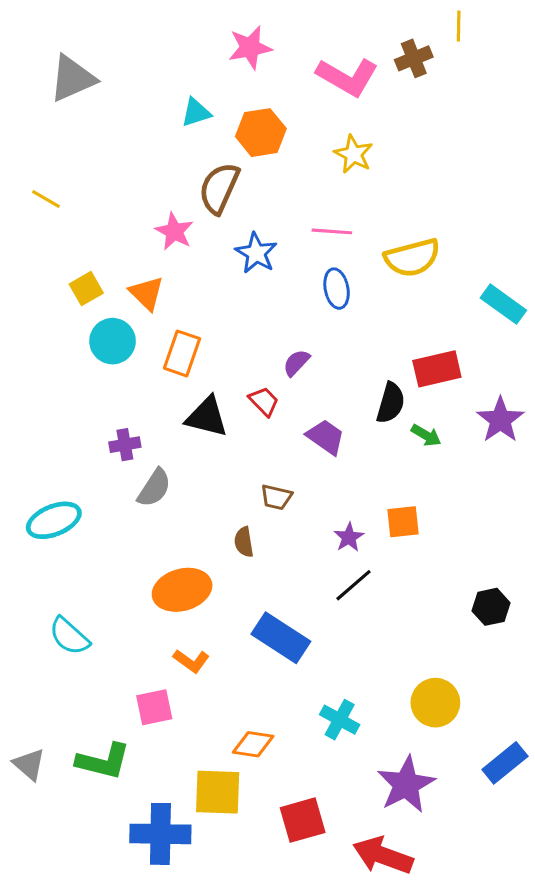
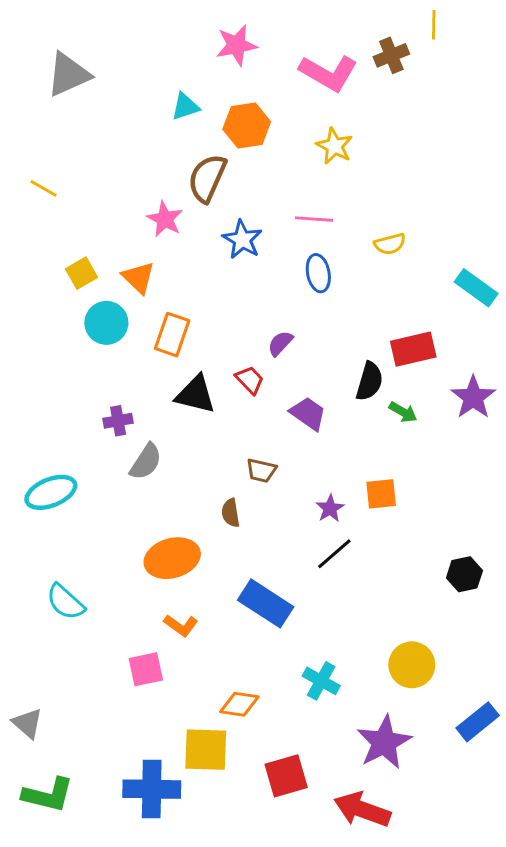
yellow semicircle: (412, 258) -> (390, 244), size x0.6
green L-shape: (103, 761) -> (48, 795), moved

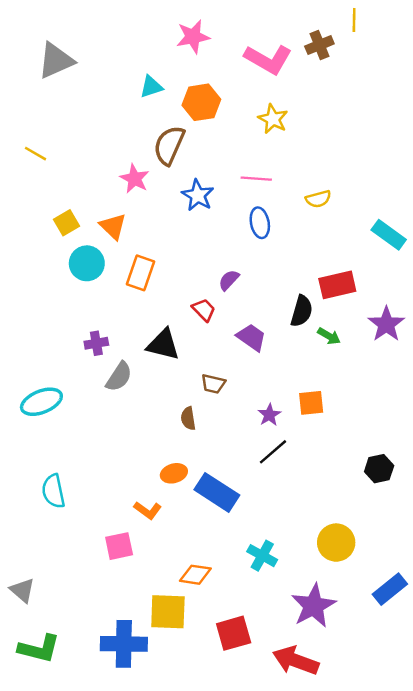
black triangle: (196, 394) -> (163, 344), moved
orange ellipse: (172, 558) -> (174, 473), moved, size x0.6
cyan semicircle: (65, 602) -> (53, 491), turned 36

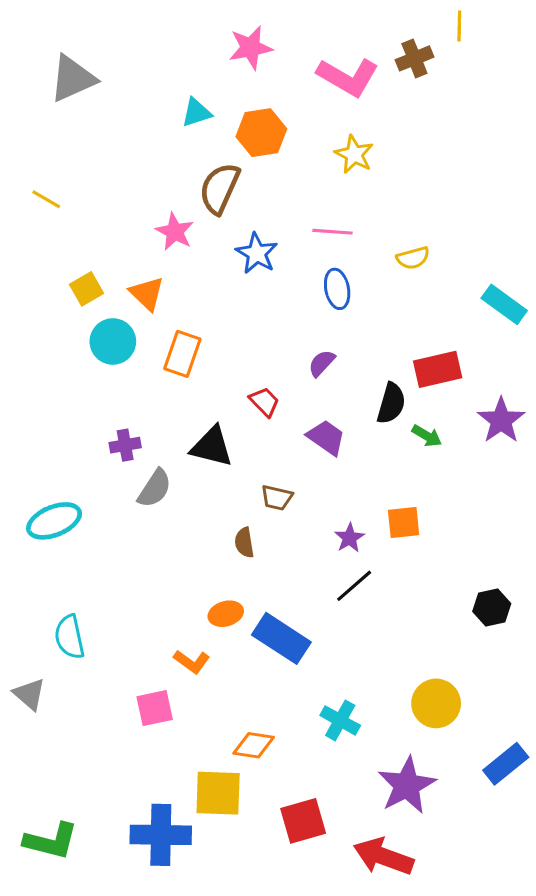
purple semicircle: (229, 280) -> (322, 363), moved
gray triangle: (22, 590) -> (29, 694), moved

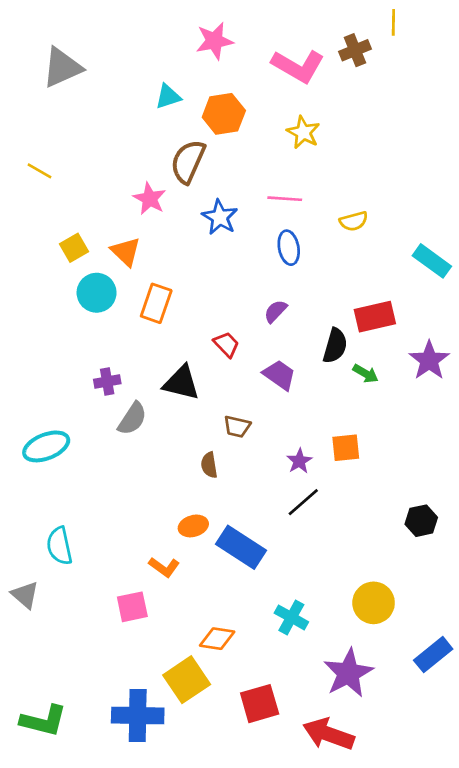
yellow square: (218, 793) -> (187, 680), turned -36

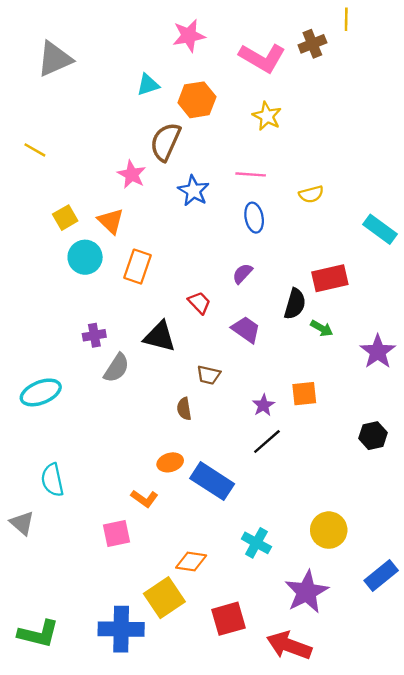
purple star: (429, 360) -> (378, 352), moved
black hexagon: (421, 521) -> (373, 436), moved

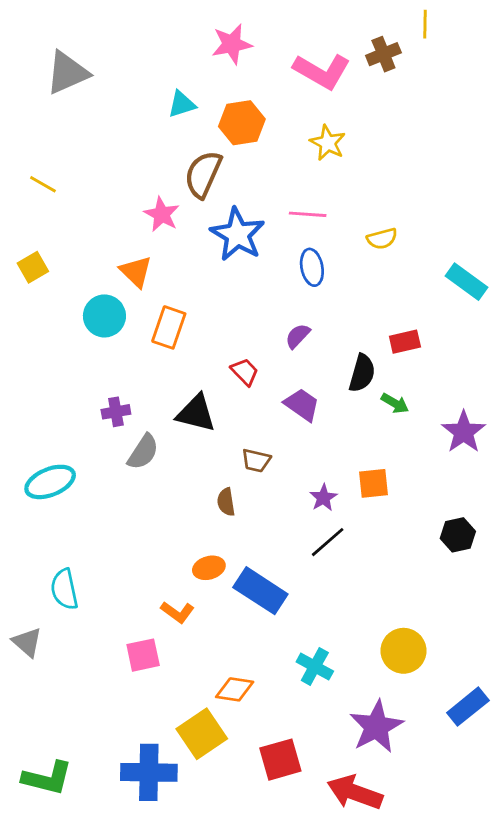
blue star: (193, 191) -> (238, 234), size x1.4
yellow square: (65, 218) -> (33, 267), moved
red rectangle: (330, 278) -> (405, 342), size x0.7

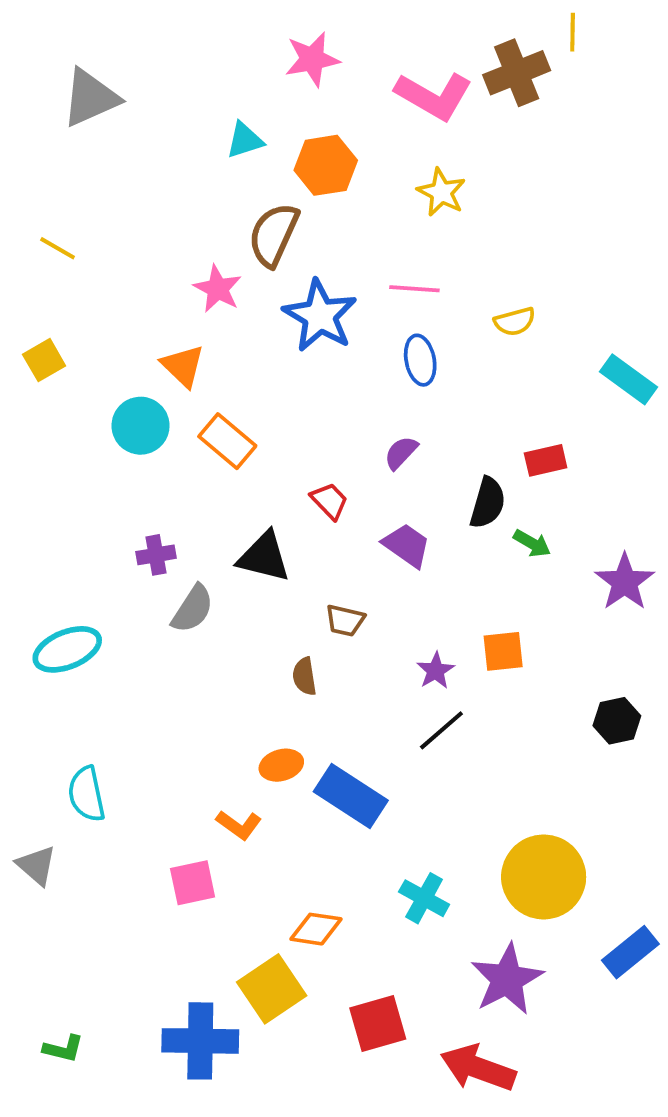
brown cross: (383, 54) -> (517, 73), size x1.4
orange rectangle: (169, 327) -> (227, 441), turned -69
yellow circle: (404, 651) -> (544, 877), size x1.4
green L-shape: (47, 778) -> (63, 1049), size x0.6

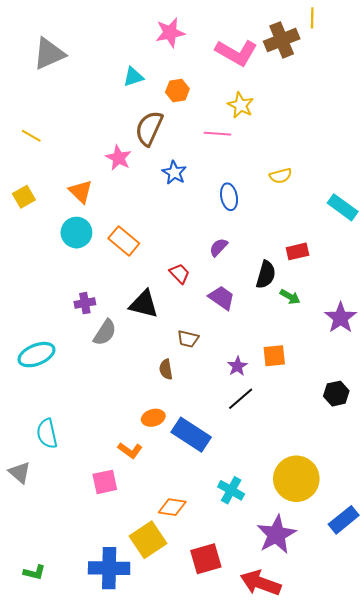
orange hexagon: (326, 165) -> (177, 90), size x0.7
pink line: (414, 289) -> (217, 134), moved
blue star: (320, 316) -> (174, 173), size x0.6
orange triangle: (183, 366) -> (81, 191), moved

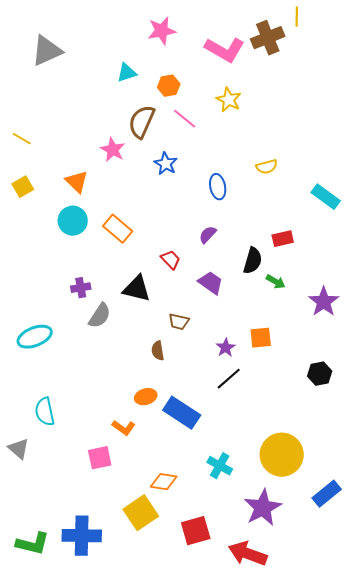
pink line: (217, 134) -> (185, 119), moved, turned 35
yellow line: (31, 136) -> (22, 139), moved
blue cross: (109, 568) -> (82, 536), moved
green L-shape: (34, 572) -> (33, 544), size x1.6

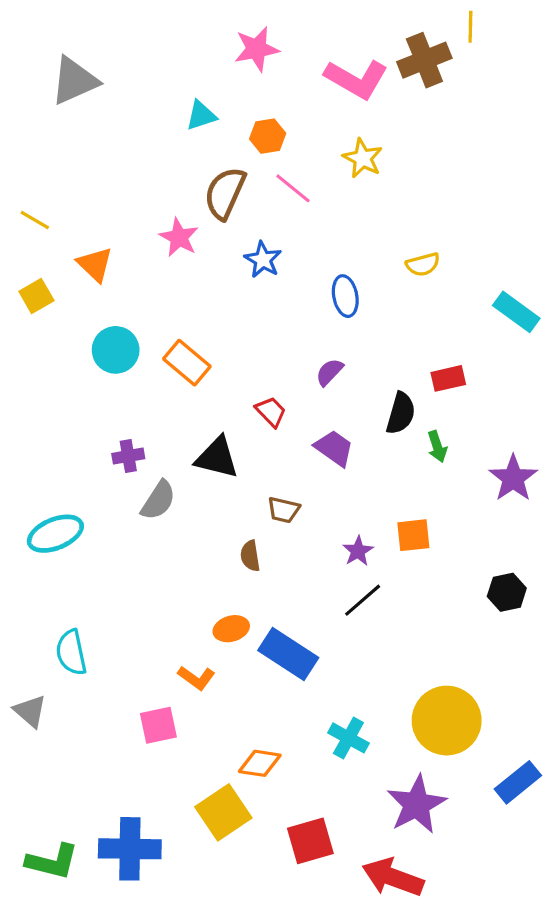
orange triangle: (77, 182) -> (95, 264), moved
green arrow: (276, 282) -> (437, 447), turned 42

